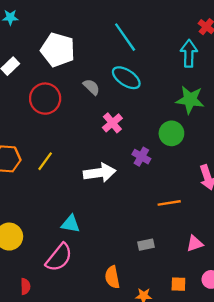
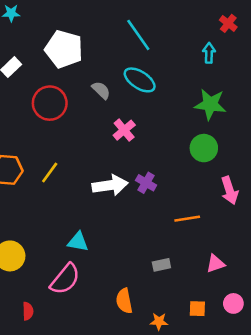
cyan arrow: (189, 53) -> (209, 53), size x0.7
green circle: (171, 133) -> (204, 148), moved
purple cross: (141, 157) -> (146, 183), moved

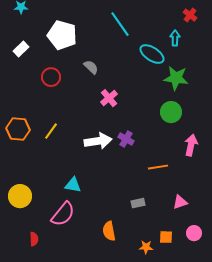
cyan ellipse: (140, 80) -> (152, 54), moved
red circle: (50, 103) -> (51, 77), size x0.7
pink arrow: (230, 190) -> (191, 145), turned -150
orange star: (159, 321) -> (146, 247), moved

